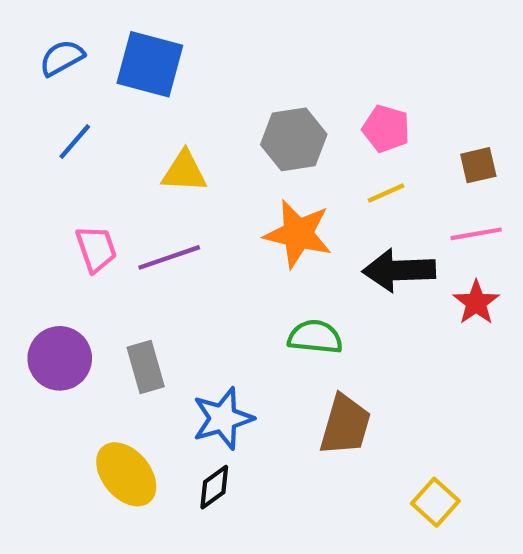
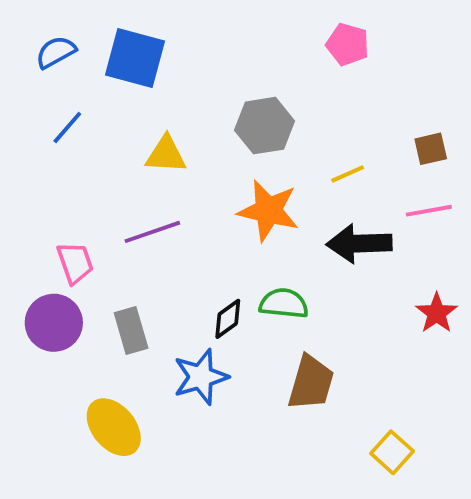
pink pentagon: (386, 129) -> (348, 44), moved
pink trapezoid: (96, 249) -> (75, 263), moved
red star: (476, 303) -> (437, 313), moved
black diamond: (214, 487) -> (228, 319), moved

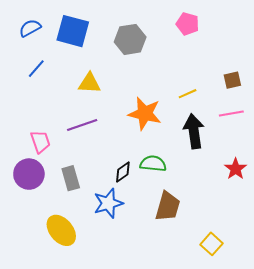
gray hexagon: (264, 126) -> (130, 39), moved
black arrow: (359, 244) -> (194, 131), turned 84

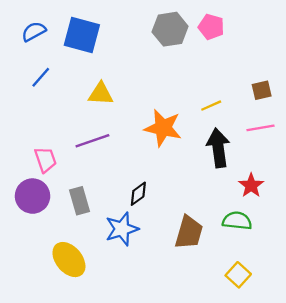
gray hexagon: (130, 39) -> (170, 29), moved
green semicircle: (153, 164) -> (237, 221), moved
red star: (236, 169) -> (251, 185), moved

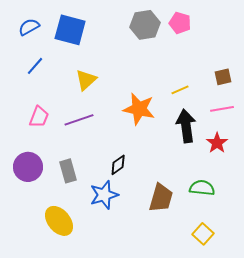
yellow triangle: (101, 94) -> (86, 80), turned -45
pink trapezoid: (45, 160) -> (39, 117), moved, turned 40
red star: (251, 185) -> (217, 143), moved

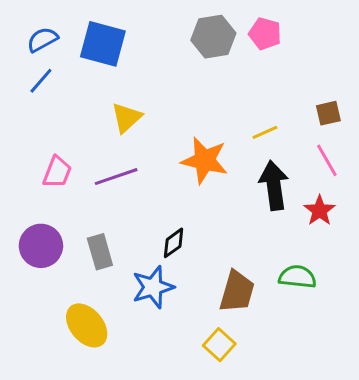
blue line: (35, 66) -> (41, 81), moved
pink line: (222, 109) -> (327, 160), turned 70
yellow square: (203, 234) -> (219, 345), moved

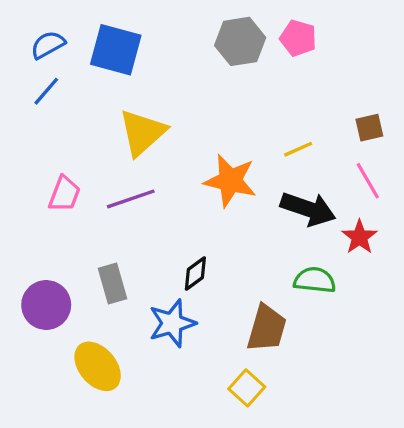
yellow triangle: (126, 118) -> (142, 133), size x1.4
black arrow: (274, 185) -> (308, 209), turned 117
purple circle: (41, 246) -> (46, 305), moved
green semicircle: (297, 277) -> (315, 280), moved

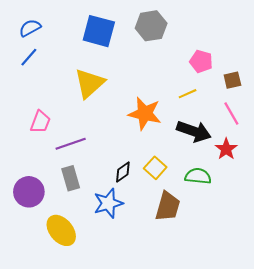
pink pentagon: (298, 38) -> (201, 61), moved
blue square: (116, 50) -> (99, 31), moved
purple line: (131, 199) -> (71, 144), moved
yellow square: (247, 388) -> (155, 168), moved

